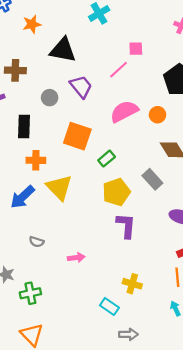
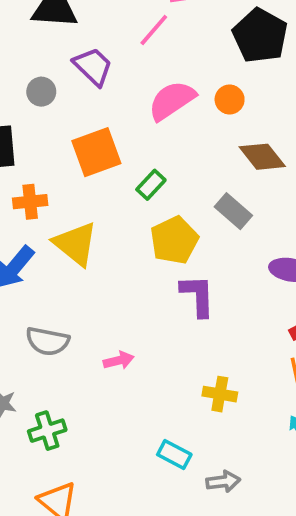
orange square: (77, 136) -> (96, 152), turned -32
gray semicircle: (37, 242) -> (47, 341), size x1.6
cyan rectangle: (109, 306) -> (174, 454), moved

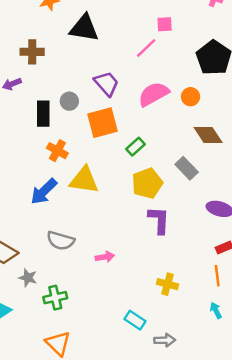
purple trapezoid: (93, 66) -> (106, 84), moved
gray circle: (41, 92) -> (69, 101), moved
orange cross: (30, 202) -> (57, 151), turned 30
yellow triangle: (76, 244) -> (84, 180), turned -36

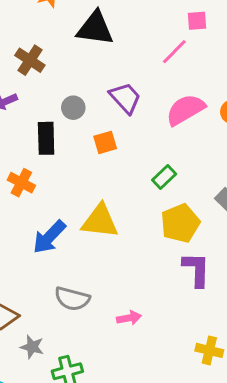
brown cross: (32, 52) -> (30, 60), turned 35
gray circle: (69, 101) -> (73, 108), moved
orange square: (102, 123) -> (105, 142), moved, size x0.6
orange cross: (57, 151) -> (21, 183), moved

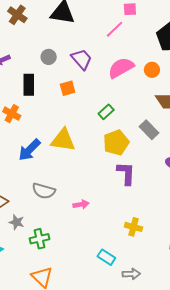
brown cross: (30, 60) -> (17, 15), moved
gray circle: (73, 108) -> (49, 57), moved

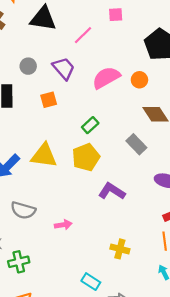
pink line: (115, 29) -> (83, 35), moved
yellow pentagon: (116, 143) -> (86, 157), moved
purple L-shape: (126, 173) -> (112, 191), turned -60

